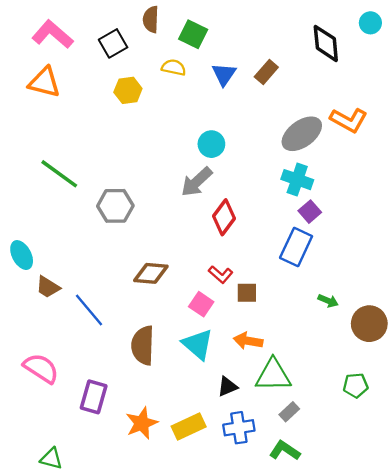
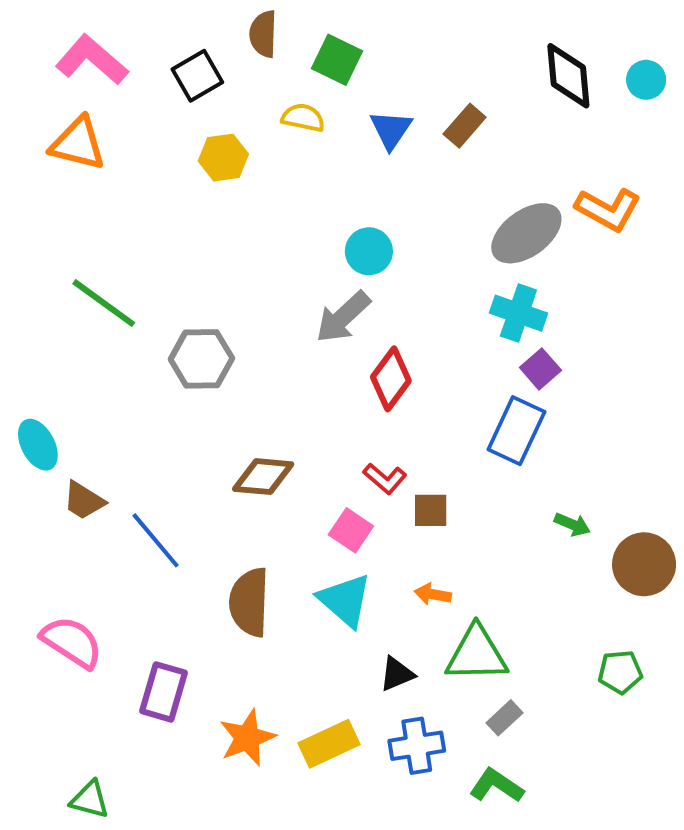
cyan circle: (370, 23) -> (646, 80), moved
orange arrow: (248, 341) -> (433, 594), size x0.7

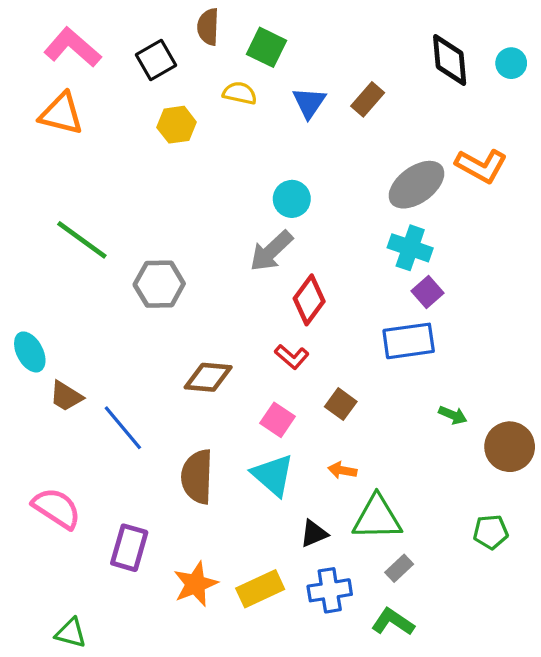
blue rectangle: (516, 431) -> (409, 341), turned 57
red L-shape: (385, 479) -> (292, 357), moved
brown square: (431, 510) -> (341, 404), turned 36

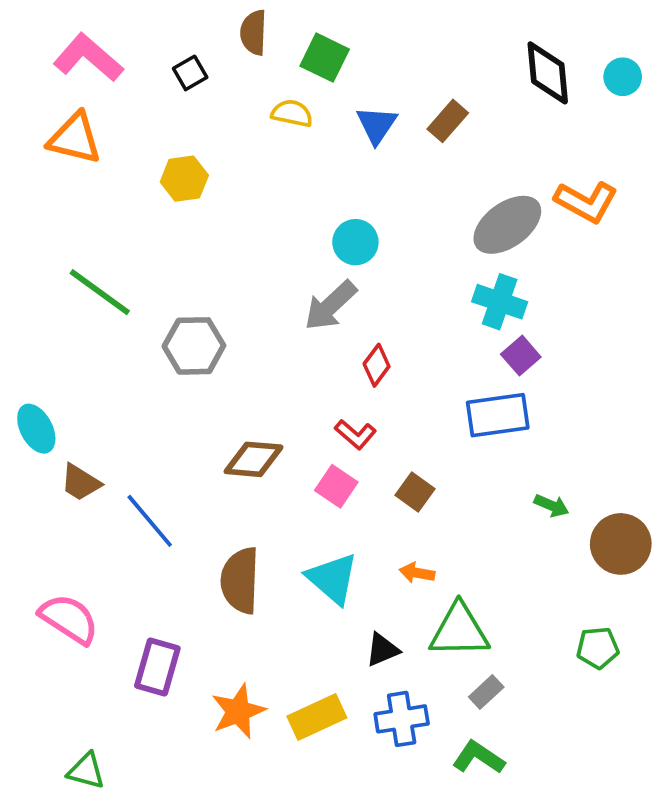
black square: (156, 60) -> (190, 73), size x0.7
yellow hexagon: (177, 125) -> (184, 179), moved
red diamond: (309, 300) -> (377, 365), size x0.7
pink square: (278, 420) -> (336, 486), moved

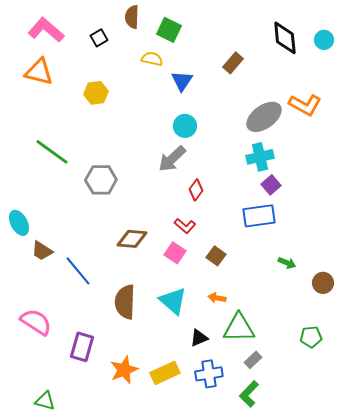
blue triangle: (377, 125) -> (182, 81), moved
cyan cross: (500, 302) -> (260, 157), turned -32
brown circle: (621, 544) -> (323, 283), size x0.7
green L-shape: (478, 757) -> (249, 394), turned -80

